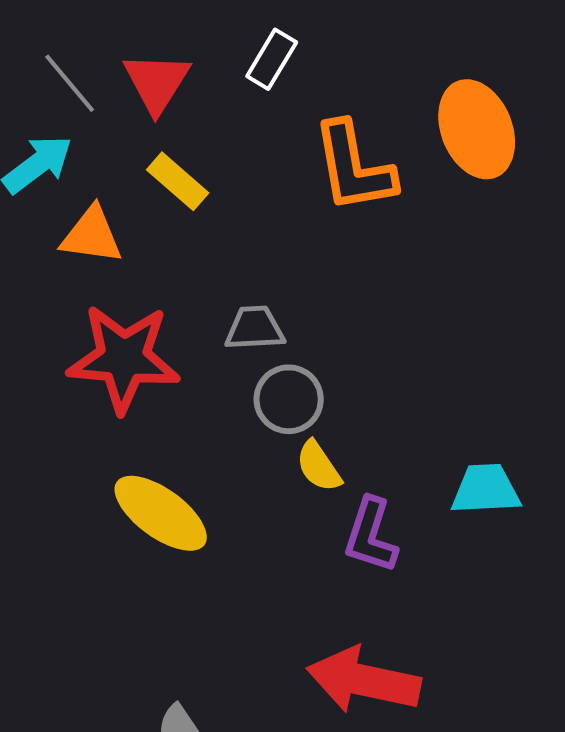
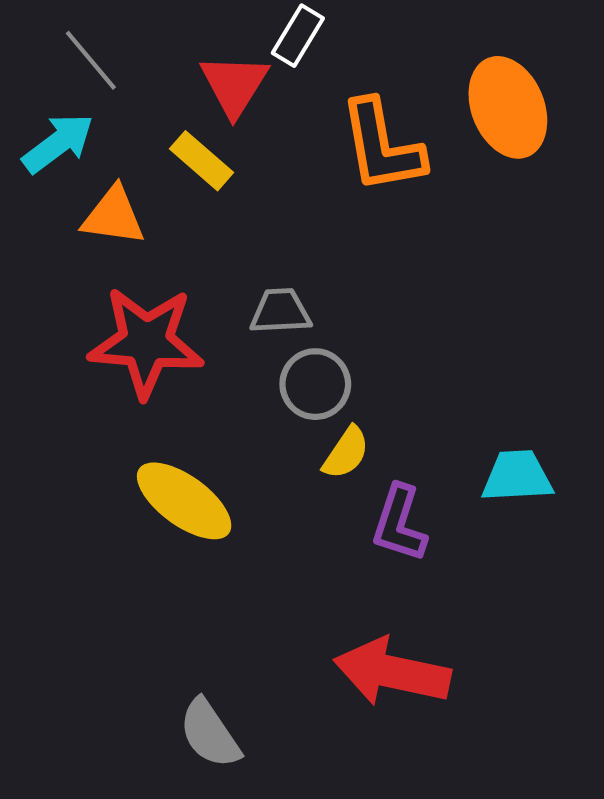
red triangle: (157, 82) -> (234, 85), moved
yellow semicircle: (319, 466) -> (346, 453), turned -112

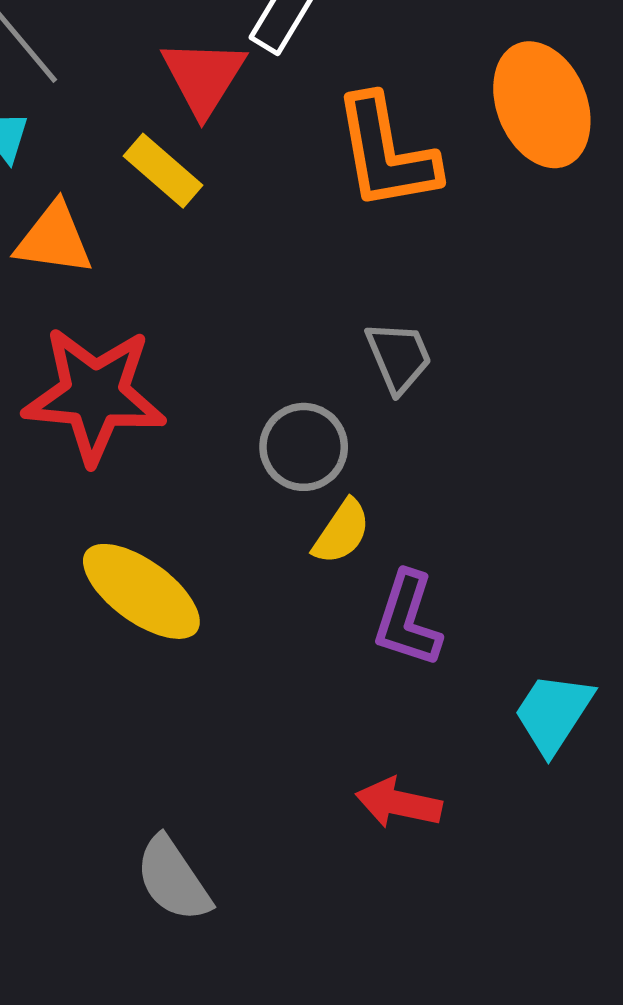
gray trapezoid: (280, 311) -> (399, 357), moved, turned 70
cyan trapezoid: (517, 476) -> (553, 713), moved, turned -54
red arrow: (392, 672) -> (399, 803), size x0.6

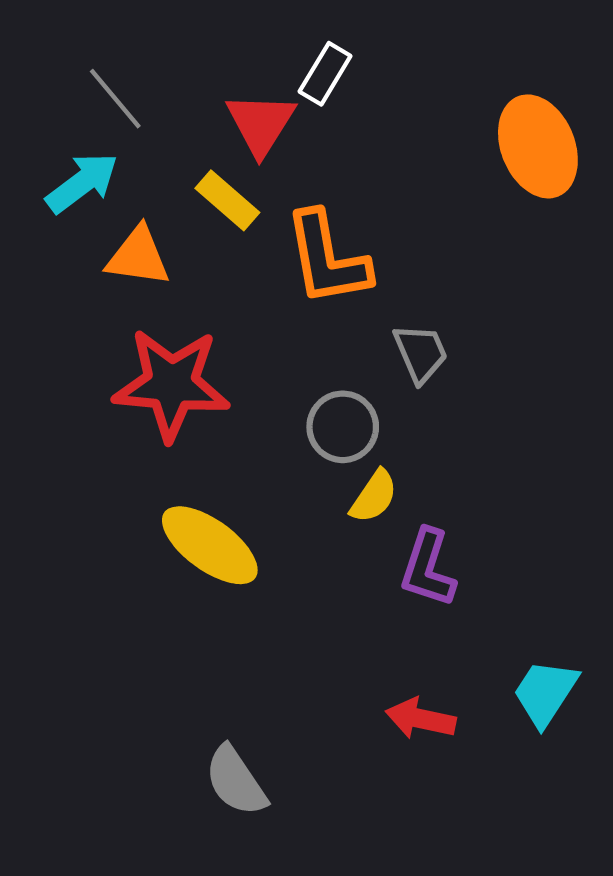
orange L-shape: (386, 153) -> (327, 259), moved
cyan trapezoid: (553, 713) -> (545, 693), moved

